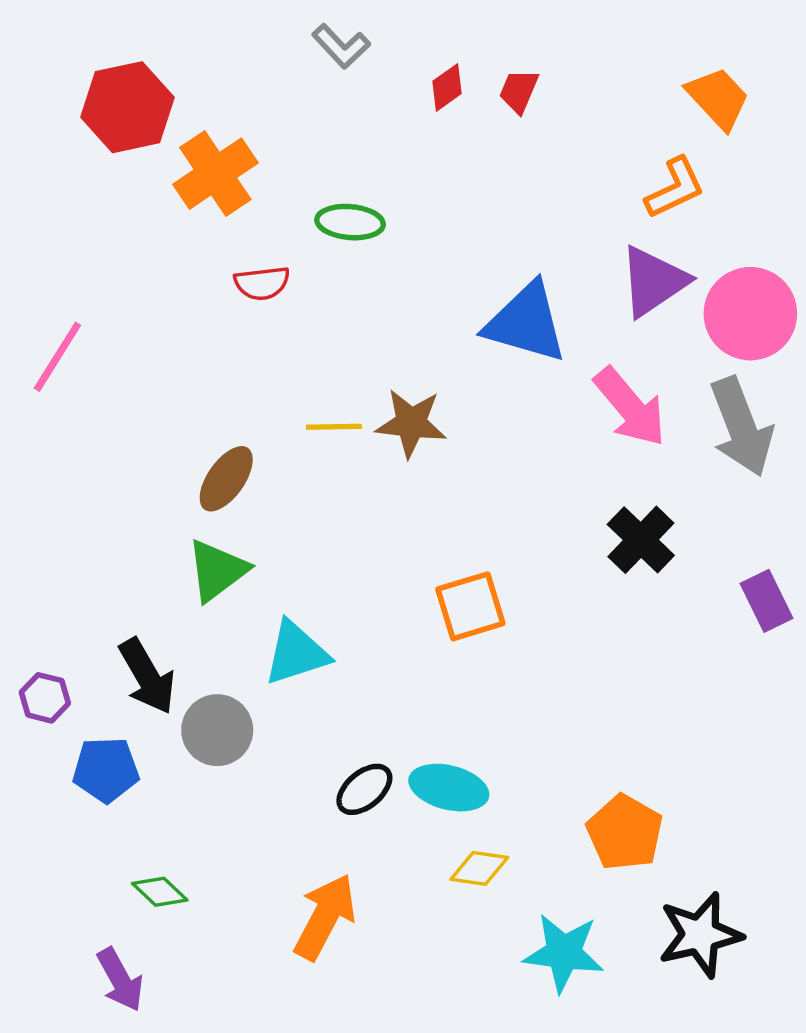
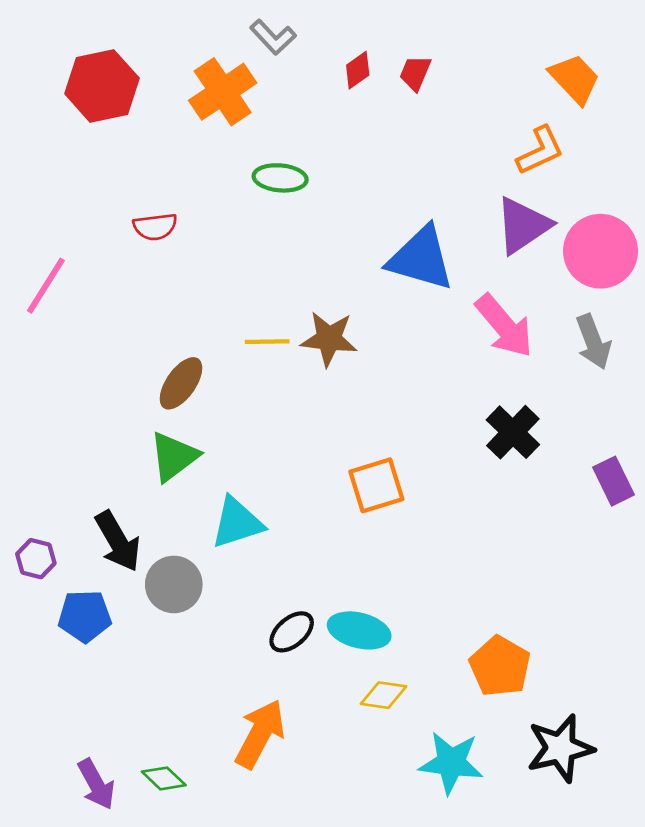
orange cross: (215, 174) -> (223, 92), moved
red semicircle: (262, 283) -> (155, 227), moved
gray arrow: (741, 427) -> (593, 342), size x0.7
green diamond: (160, 892) -> (164, 778), moved

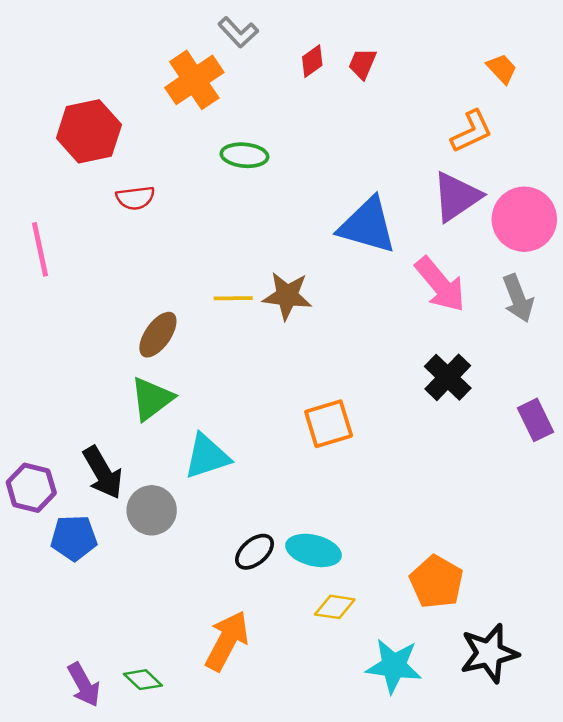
orange trapezoid: (575, 79) -> (502, 69), size x0.7
red hexagon: (102, 86) -> (89, 131), moved
pink line: (46, 286) -> (40, 249), turned -44
purple hexagon: (36, 559) -> (31, 488), size x1.4

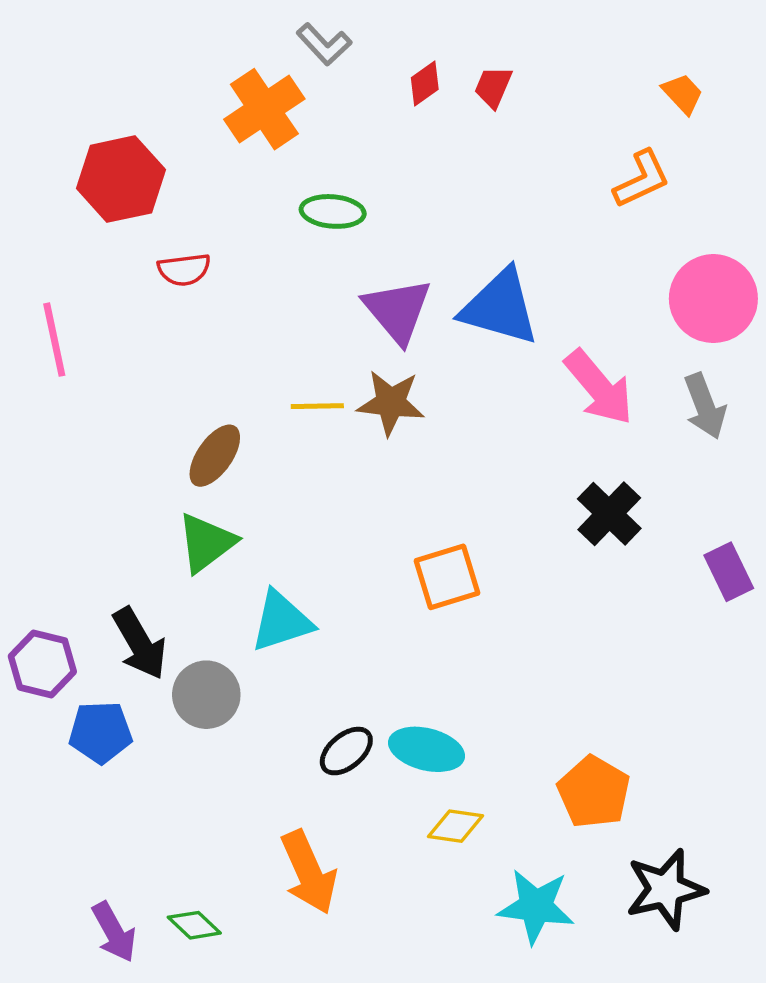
purple triangle: (457, 197) -> (398, 311), moved, turned -36
orange arrow: (227, 641) -> (309, 872), turned 128

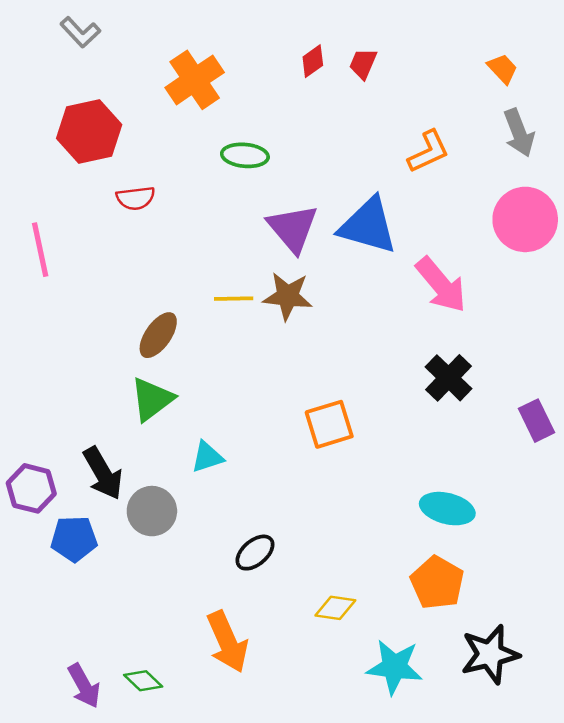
gray L-shape: (324, 44) -> (80, 32), moved
orange L-shape: (642, 179) -> (428, 152), moved
gray arrow: (705, 406) -> (519, 133), moved
cyan triangle: (281, 621) -> (207, 457), size x0.7
cyan ellipse: (427, 749) -> (447, 509), moved

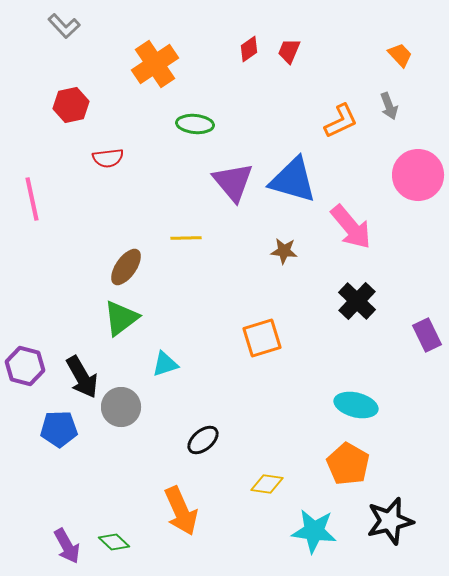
red hexagon: (89, 131) -> (71, 105), size x0.7
gray arrow: (519, 133) -> (389, 106), moved, size x0.7
brown star: (288, 296) -> (284, 251), moved, size x0.7
purple hexagon: (31, 488) -> (25, 366), moved

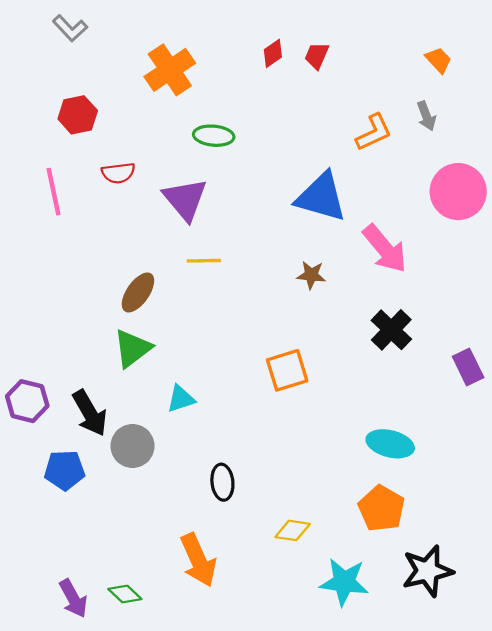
purple triangle: (233, 182) -> (185, 199), moved
pink line: (32, 199) -> (54, 192), moved
black ellipse: (203, 440) -> (222, 482), turned -56

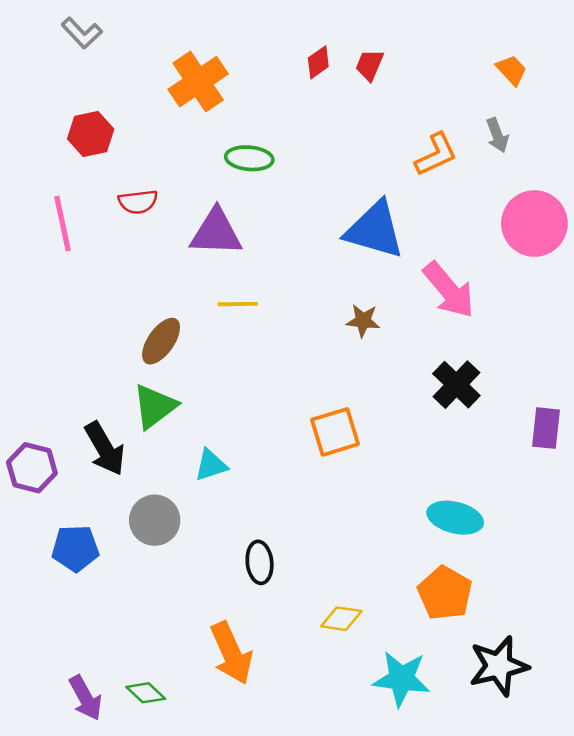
purple triangle: (185, 199) -> (216, 232), turned -48
purple rectangle: (468, 367) -> (546, 428), turned 32
black arrow: (90, 413) -> (105, 449), moved

